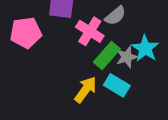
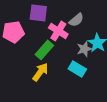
green rectangle: (107, 56) -> (44, 50), moved
yellow arrow: (86, 90) -> (40, 72), moved

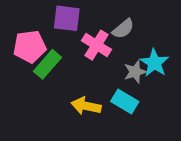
green rectangle: (44, 50) -> (47, 64), moved
yellow arrow: (40, 72) -> (86, 106), moved, turned -114

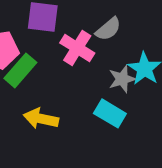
yellow arrow: (86, 106) -> (41, 119), moved

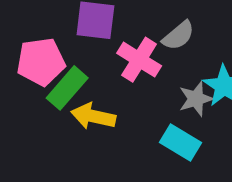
yellow arrow: (41, 119) -> (93, 116), moved

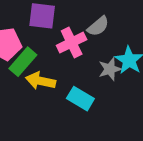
pink cross: (139, 60) -> (72, 43), turned 32
cyan rectangle: (181, 142) -> (80, 99), moved

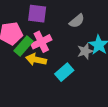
pink cross: (72, 43) -> (41, 42), moved
cyan rectangle: (80, 99) -> (64, 72), turned -72

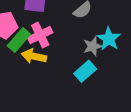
cyan rectangle: (64, 72) -> (85, 71), moved

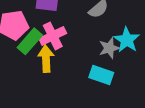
yellow arrow: (34, 56) -> (46, 59), turned 75
cyan rectangle: (85, 71) -> (101, 75), turned 60

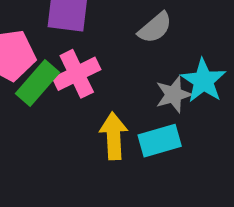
yellow arrow: (46, 59) -> (114, 136), moved
cyan rectangle: (101, 75) -> (160, 141), turned -35

